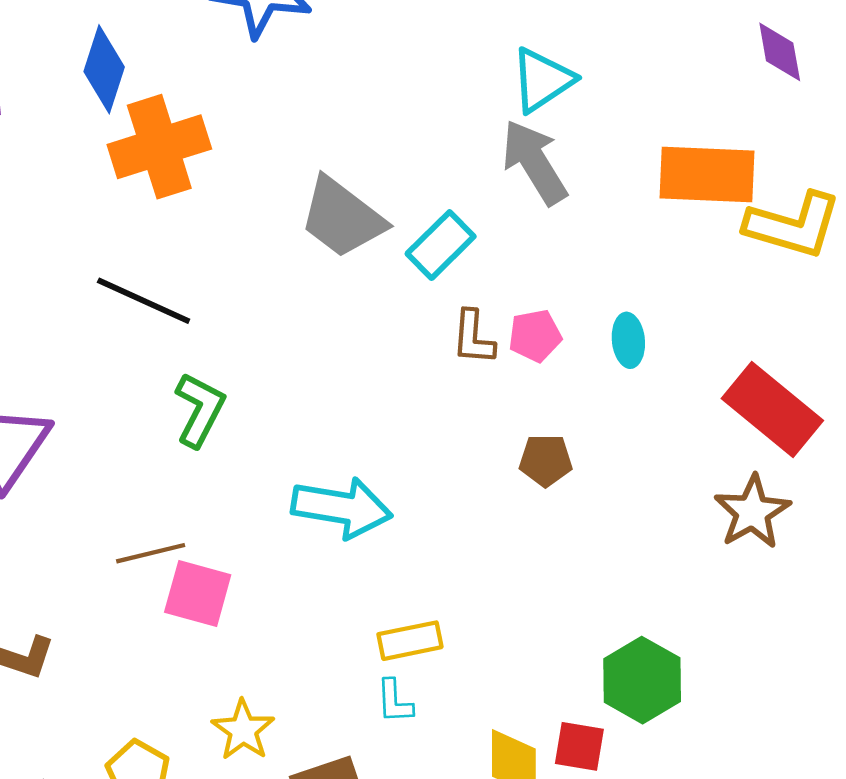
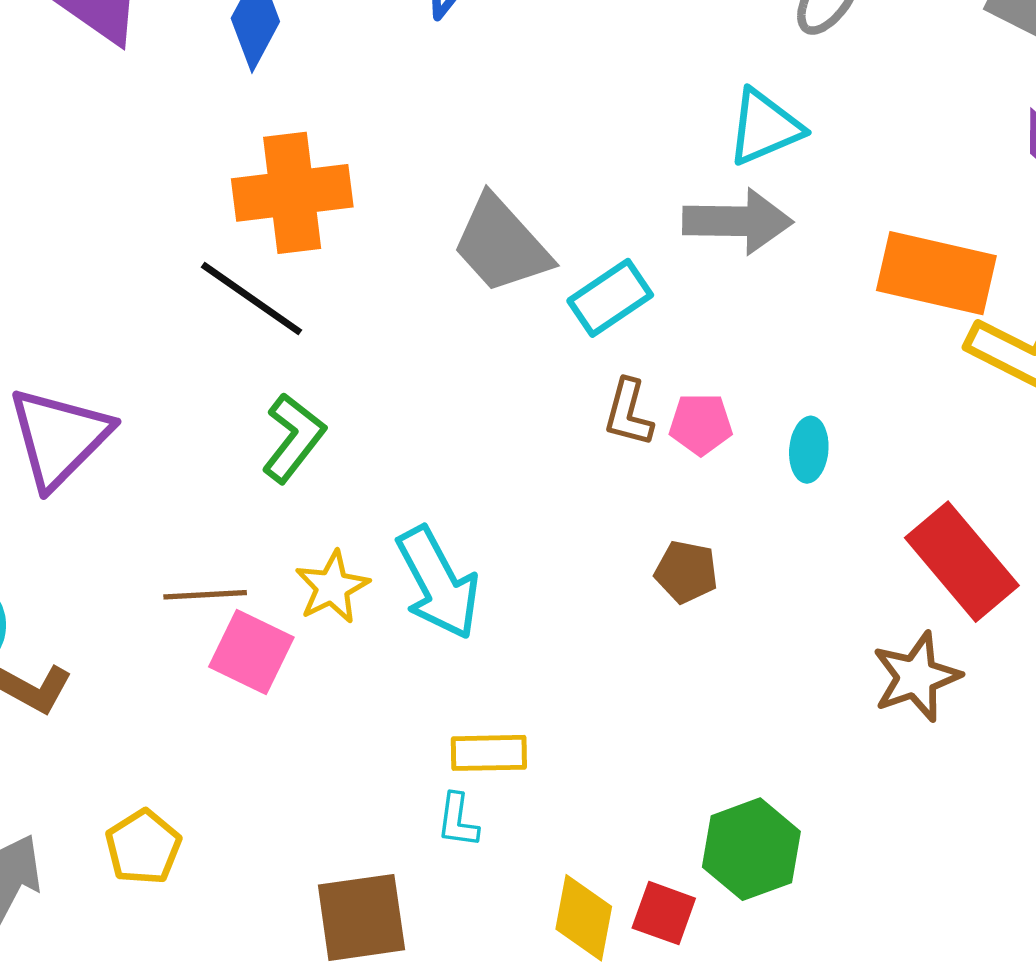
orange cross: (159, 147) -> (292, 193), moved
gray arrow: (534, 162) -> (738, 221), turned 112
cyan arrow: (342, 508) -> (438, 583), turned 42
yellow star: (243, 730) -> (332, 587), moved

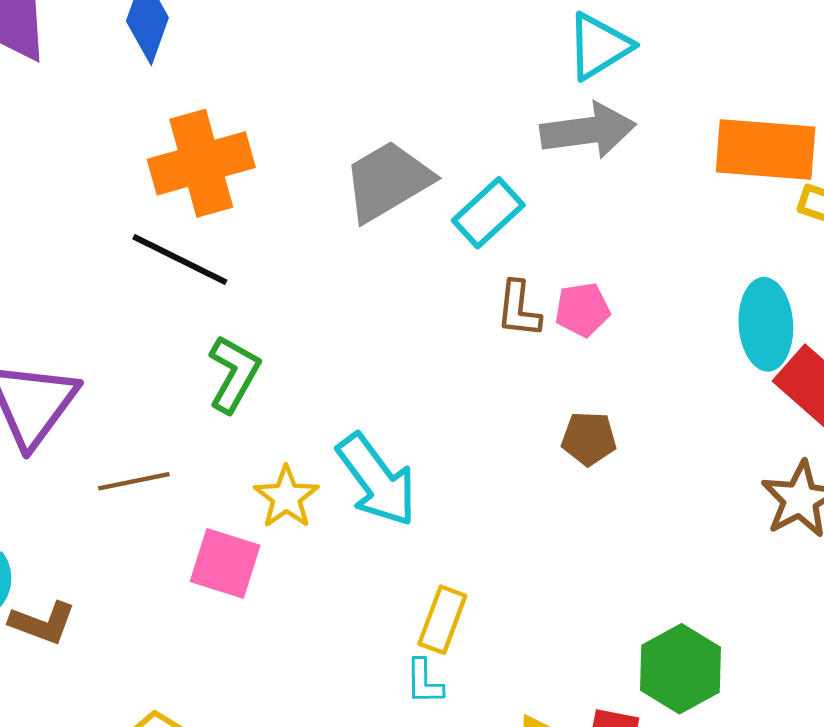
gray trapezoid: (501, 245) -> (388, 181), turned 110
cyan ellipse: (809, 450) -> (766, 324), moved, size x1.6
brown line: (205, 595) -> (134, 481), moved
yellow rectangle: (489, 753) -> (442, 620), turned -60

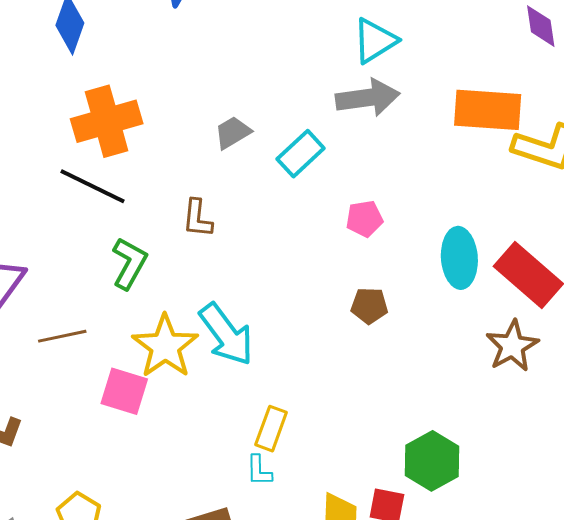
gray trapezoid: (388, 181) -> (233, 132), size x0.6
brown L-shape: (519, 309) -> (197, 218), moved
cyan ellipse: (766, 324) -> (459, 258), moved
yellow star: (286, 497) -> (165, 346), size x1.5

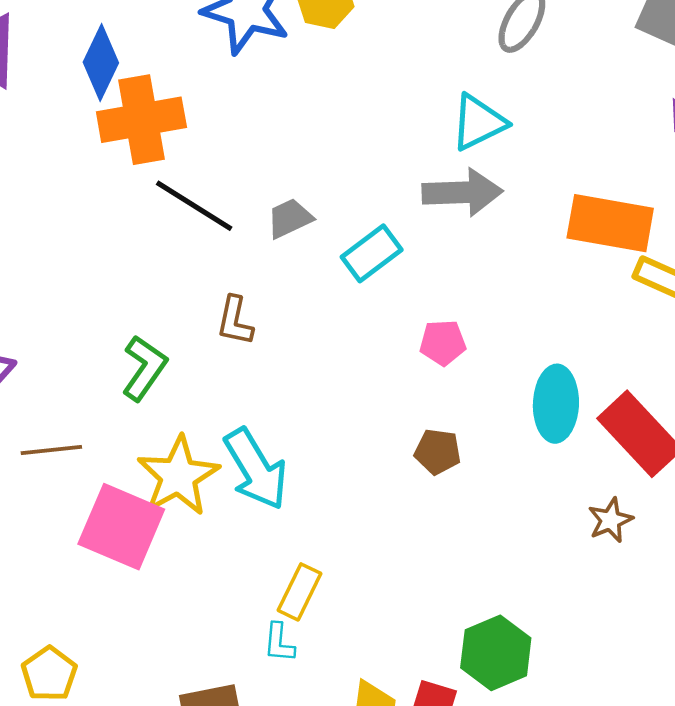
orange cross: (107, 121) -> (141, 120), moved
black line: (92, 186) -> (194, 206), moved
brown star: (512, 346) -> (610, 520), size x0.7
pink square: (124, 391) -> (121, 527), size x1.4

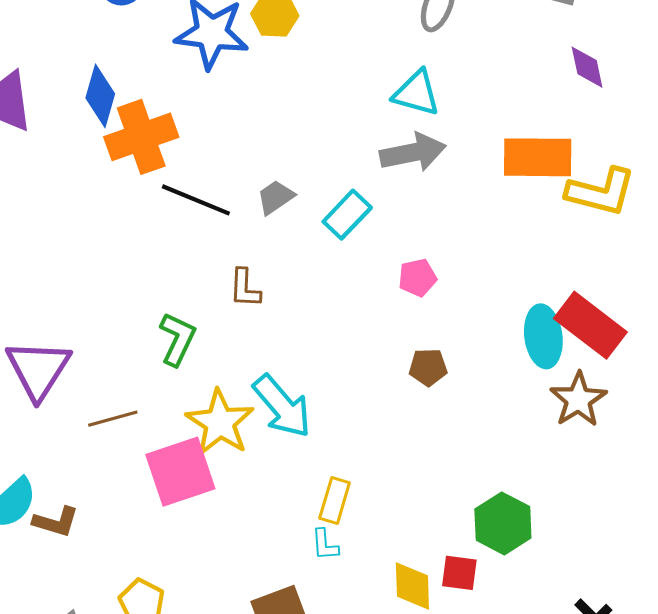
cyan triangle: (479, 122) -> (416, 93), turned 51
cyan ellipse: (556, 404) -> (543, 336), moved
brown star: (610, 520) -> (578, 400), size x1.5
pink square: (121, 527) -> (180, 472), turned -32

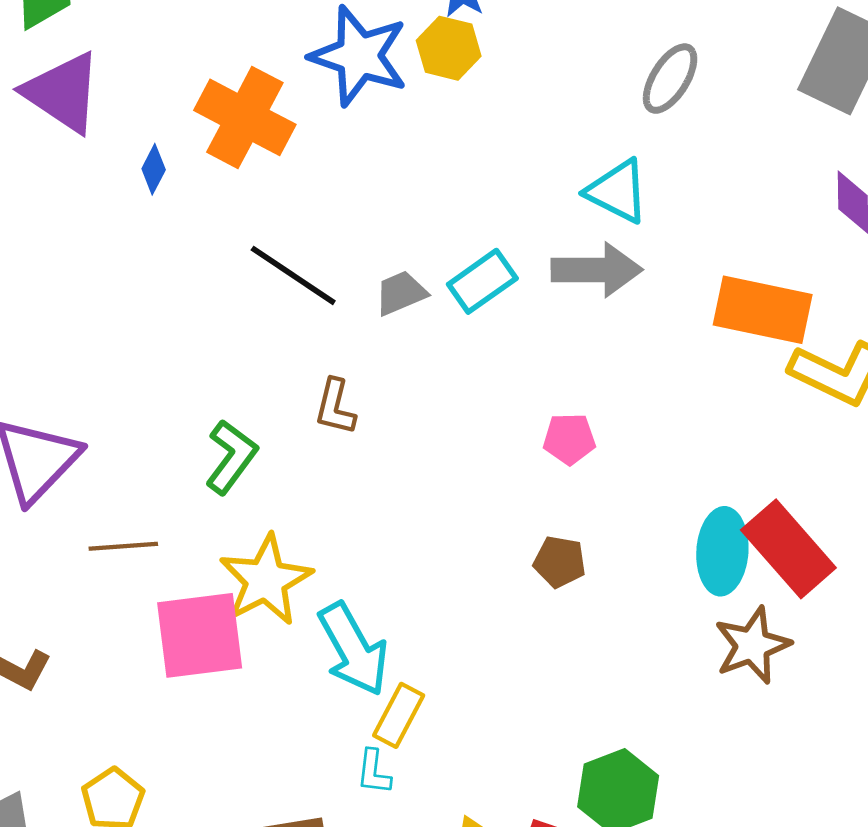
blue diamond: (100, 96) -> (154, 169), moved, size x0.6
orange cross: (141, 137) -> (245, 117), moved, turned 36
cyan rectangle: (347, 215) -> (482, 281), moved
cyan arrow: (282, 406) -> (353, 649), moved

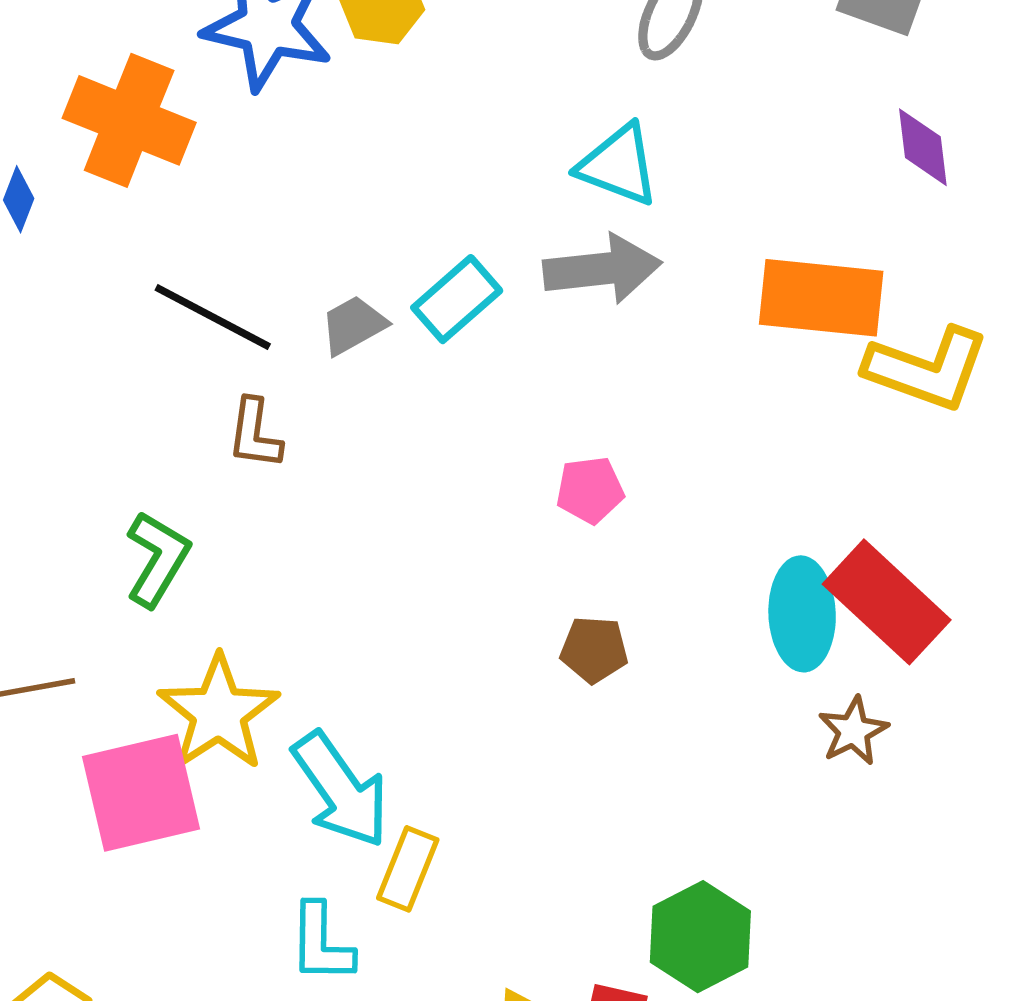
brown L-shape: (335, 407) -> (255, 434), moved
brown star: (752, 645) -> (853, 731), size x0.7
cyan L-shape: (374, 772) -> (321, 943), moved, size x1.4

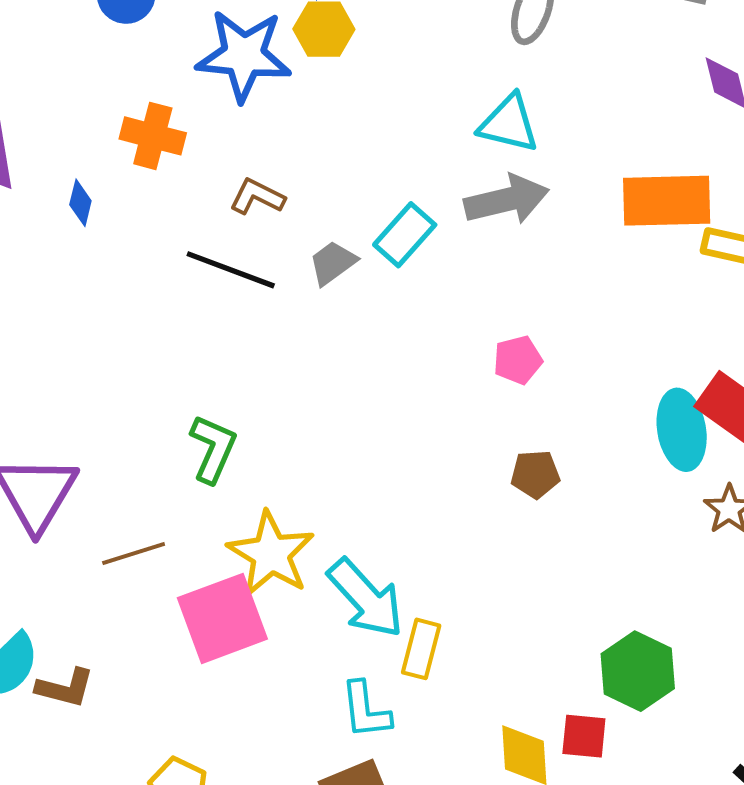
orange cross: (129, 120) -> (153, 136), size x0.7
brown L-shape: (255, 434) -> (257, 197), moved, turned 116

